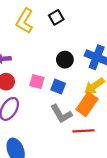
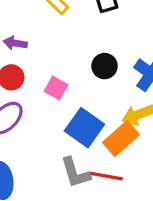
blue square: (58, 87) -> (84, 128), moved, size x1.6
gray L-shape: (61, 114) -> (75, 173), moved

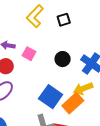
pink square: (56, 88) -> (29, 54), moved

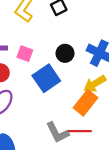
blue square: (51, 97) -> (46, 78), moved, turned 30

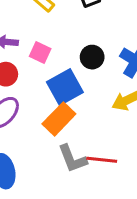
orange rectangle: (86, 103) -> (59, 119), moved

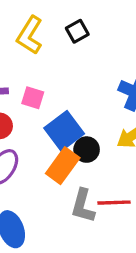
black circle: (92, 57) -> (87, 150), moved
gray L-shape: (72, 159) -> (83, 206), turned 44

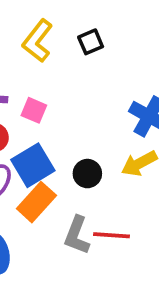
blue square: (64, 131) -> (33, 165), moved
orange rectangle: (63, 166) -> (36, 202), moved

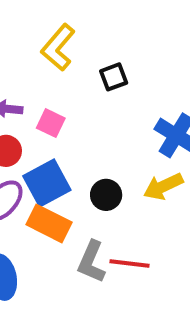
black square: (91, 42) -> (114, 77), moved
orange rectangle: (36, 202) -> (49, 223), turned 72

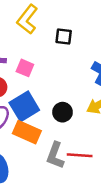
black square: (114, 77) -> (64, 37), turned 30

